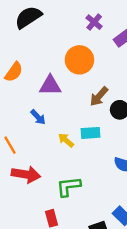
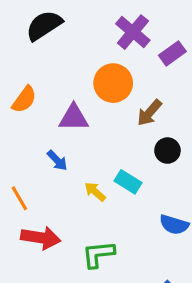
purple cross: (94, 22) -> (133, 32), size x1.5
brown arrow: (99, 96) -> (149, 113), moved
cyan rectangle: (90, 133) -> (128, 182), turned 36

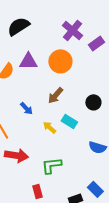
brown arrow: (149, 113) -> (55, 95), moved
purple triangle: (74, 118) -> (28, 61), moved

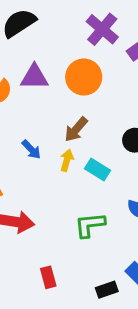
yellow arrow: (49, 127) -> (67, 160), moved, turned 64
green L-shape: (51, 165) -> (90, 225), moved

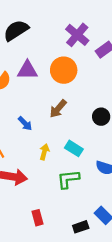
yellow arrow: (67, 160) -> (44, 152), moved
cyan rectangle: (98, 169) -> (74, 148), moved

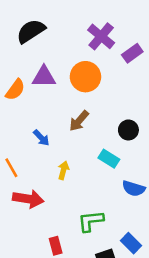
cyan rectangle: (74, 148) -> (109, 159), moved
green L-shape: (68, 179) -> (91, 221), moved

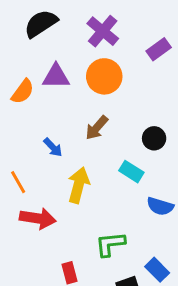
purple cross: (101, 36) -> (103, 31), moved
yellow arrow: (63, 170) -> (79, 185), size x1.6

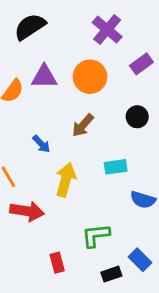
purple cross: (103, 31) -> (107, 30), moved
purple rectangle: (159, 49) -> (141, 64), moved
black circle: (154, 138) -> (137, 117), moved
cyan rectangle: (131, 172) -> (116, 167), turned -40

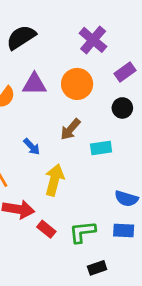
black circle: (137, 117) -> (122, 108), moved
cyan rectangle: (116, 167) -> (101, 148), moved
blue rectangle: (140, 260) -> (124, 231), moved, turned -42
red rectangle: (57, 263) -> (46, 229), moved, turned -36

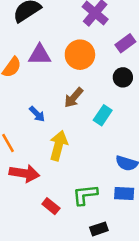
cyan rectangle: (101, 148) -> (103, 115), turned -48
red rectangle: (46, 229) -> (51, 206), moved

